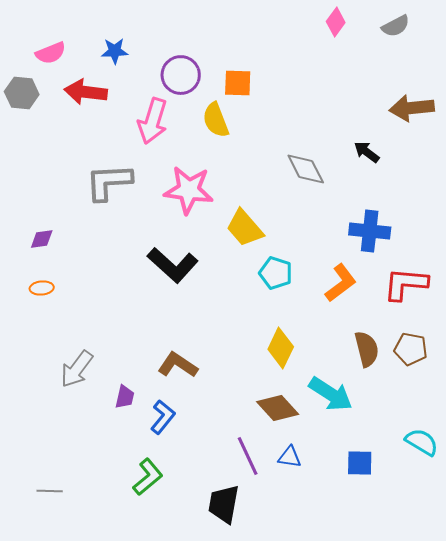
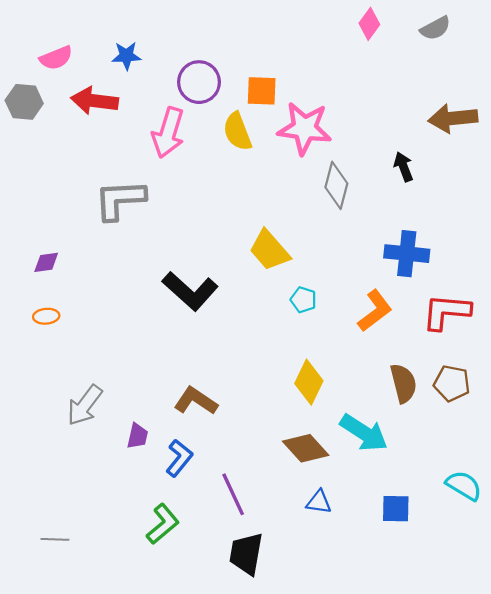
black arrow: (367, 152) -> (403, 167), turned 32
gray diamond: (306, 169) -> (336, 185), turned 42
pink star: (189, 190) -> (305, 128), moved
cyan pentagon: (276, 273) -> (303, 300), size x0.7
purple line: (248, 456) -> (233, 494), moved

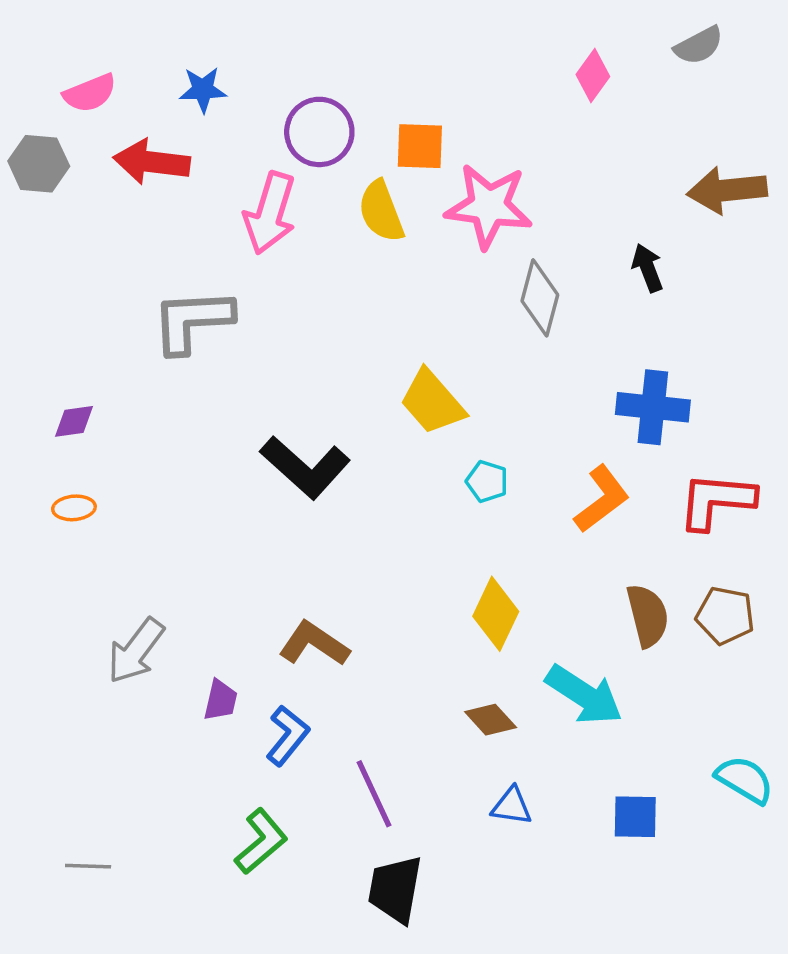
pink diamond: (369, 24) -> (593, 75), moved
brown diamond: (306, 448) -> (491, 720), size x0.7

